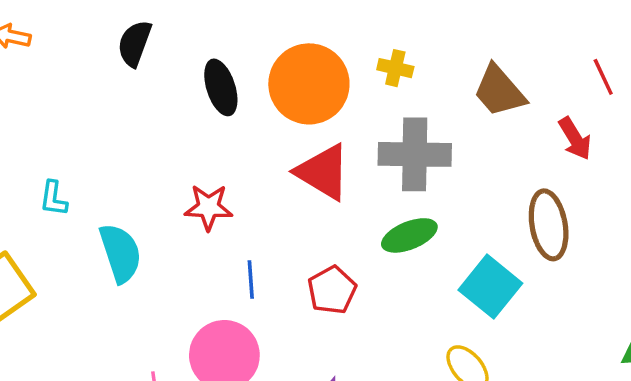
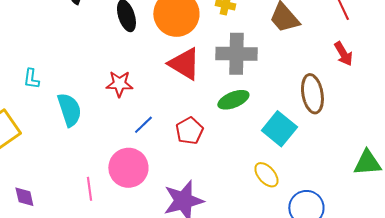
red arrow: (575, 139) -> (343, 54), moved
blue line: (251, 279) -> (143, 125), turned 50

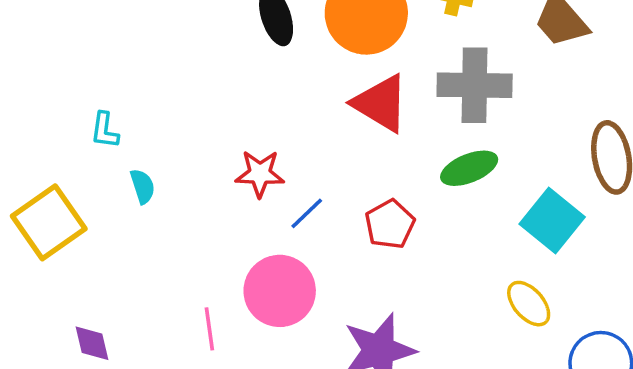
red star: (119, 84) -> (260, 174), moved
cyan semicircle: (69, 110) -> (143, 186), moved, size x0.6

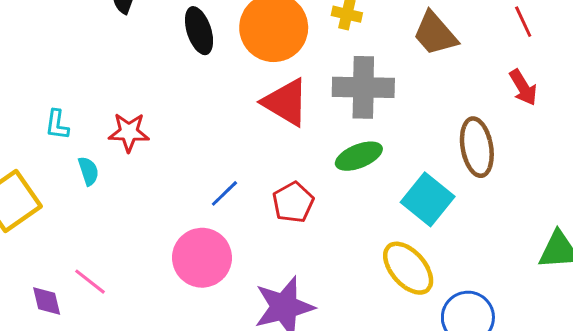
red star: (260, 174) -> (129, 132), moved
yellow ellipse: (529, 304) -> (408, 268), size x1.4
pink line: (209, 329) -> (90, 282), moved, turned -44

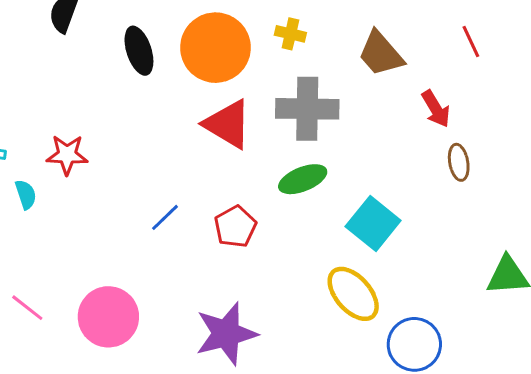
red arrow: (523, 87) -> (436, 109), moved
brown ellipse: (477, 147) -> (459, 162), moved, size x0.6
pink circle: (202, 258) -> (108, 317), moved

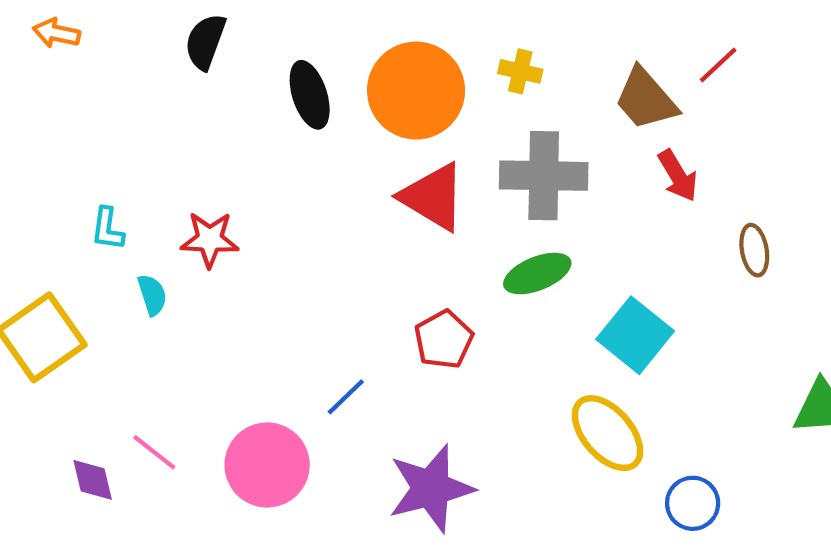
red line: (471, 41) -> (718, 65), moved, turned 72
red arrow: (436, 109) -> (678, 176), moved
blue line: (165, 217) -> (346, 397), moved
blue circle: (414, 344) -> (693, 503), size x0.7

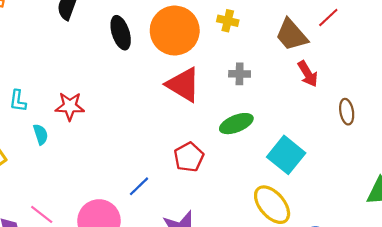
gray cross: (544, 176) -> (240, 74), size x0.5

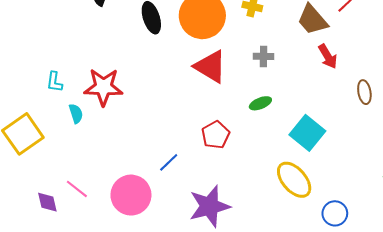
red star: (70, 106) -> (103, 87), size x1.4
green ellipse: (236, 124) -> (260, 103), size x0.7

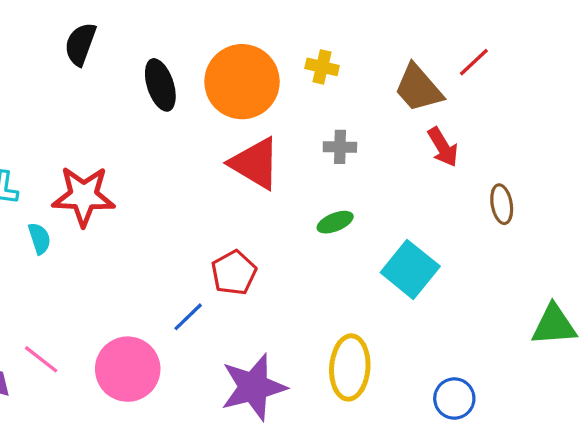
red pentagon: (216, 135) -> (234, 273), moved
yellow ellipse: (294, 180) -> (350, 367), moved, turned 45

